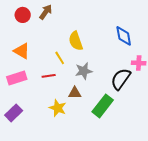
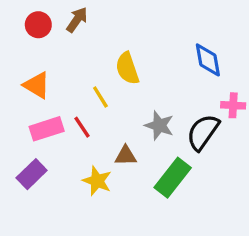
gray star: (84, 71) -> (159, 125), moved, turned 30
red line: (49, 76) -> (82, 127), turned 64
pink rectangle: (17, 78) -> (47, 129), moved
purple rectangle: (14, 113) -> (32, 174), moved

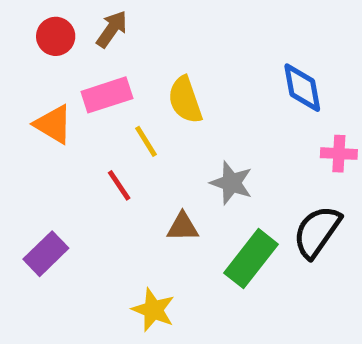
pink rectangle: (47, 129) -> (107, 95), moved
black semicircle: (203, 132) -> (317, 232), moved
yellow star: (97, 181) -> (153, 310), moved

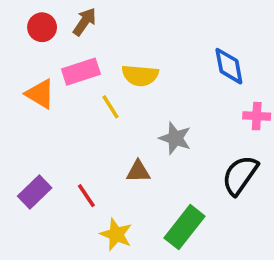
yellow semicircle: (185, 100) -> (140, 75), turned -66
red line: (119, 185) -> (86, 196), moved
green rectangle: (251, 259) -> (184, 227), moved

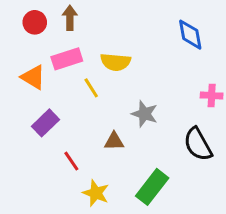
brown arrow: (85, 22) -> (70, 18), turned -35
blue diamond: (229, 66) -> (190, 35), moved
black semicircle: (240, 175) -> (198, 144), turned -64
purple rectangle: (35, 192) -> (45, 123), moved

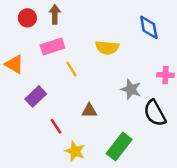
yellow semicircle: (116, 62) -> (107, 48), moved
orange triangle: (33, 77) -> (14, 64), moved
gray star: (145, 114) -> (131, 89), moved

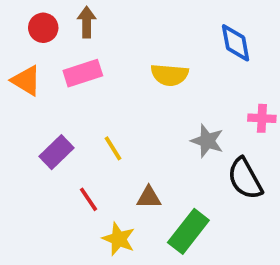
orange triangle: (14, 64) -> (26, 81), moved
yellow line: (71, 69) -> (113, 148), moved
brown triangle: (89, 111) -> (149, 197), moved

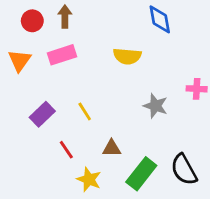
blue diamond: (236, 43) -> (160, 19), moved
orange triangle: (26, 81) -> (20, 60), turned 35
black semicircle: (245, 179) -> (184, 170), moved

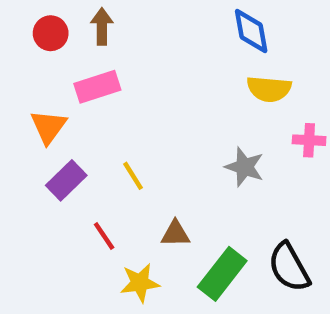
yellow semicircle: (127, 56) -> (269, 89), moved
orange triangle: (20, 60) -> (48, 127), moved
yellow star: (89, 179) -> (140, 283), turned -30

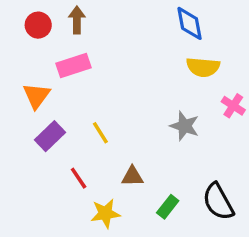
pink cross: (309, 140) -> (233, 106), turned 30
green rectangle: (222, 274) -> (168, 207), size x0.6

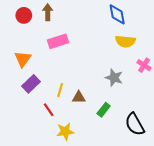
pink rectangle: (73, 65) -> (58, 41), moved
yellow line: (100, 133) -> (60, 90), moved, turned 48
brown triangle: (132, 176) -> (79, 97), moved
green rectangle: (168, 207) -> (104, 110), moved

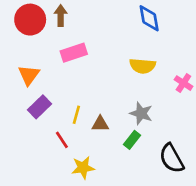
red circle: (24, 15) -> (30, 20), size x1.5
yellow semicircle: (125, 41) -> (143, 66), moved
gray star: (114, 78) -> (141, 113), moved

